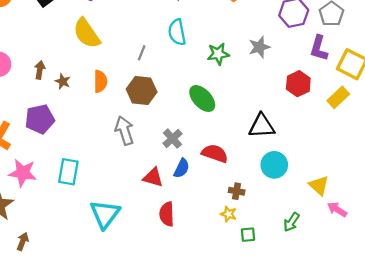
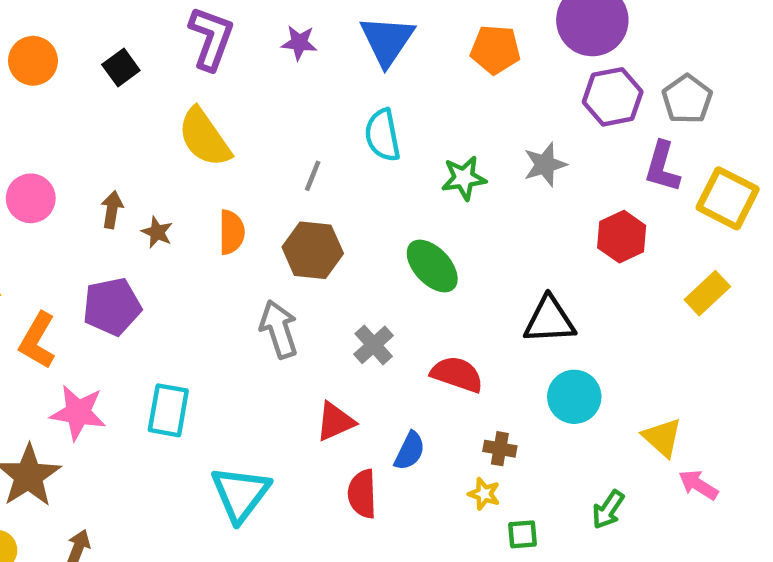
yellow rectangle: (338, 97) -> (707, 293), moved
blue semicircle: (182, 168) -> (410, 451), moved
red triangle: (153, 177) -> (335, 422), turned -40

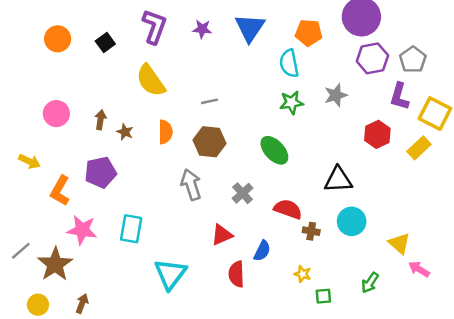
cyan semicircle: (383, 135) -> (289, 63), moved
gray line: (313, 176) -> (209, 101), turned 56
yellow rectangle: (707, 293) -> (419, 148), moved
brown cross: (500, 449) -> (311, 231), moved

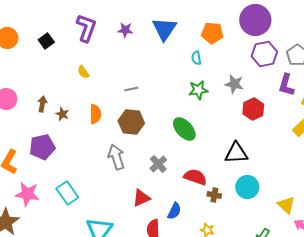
cyan semicircle: (289, 63) -> (196, 58), size x0.6
yellow semicircle: (151, 80) -> (83, 72), size x0.5
gray star: (336, 95) -> (234, 84), turned 30
red hexagon: (377, 134) -> (253, 109), moved
cyan rectangle: (131, 229) -> (67, 193), turned -45

